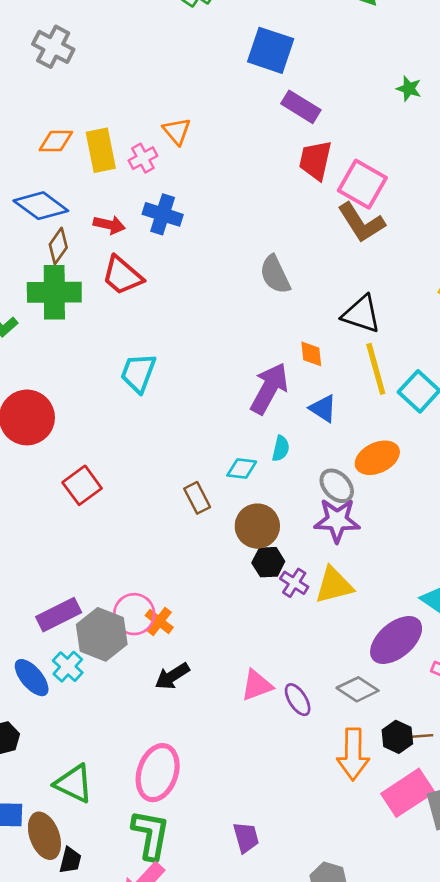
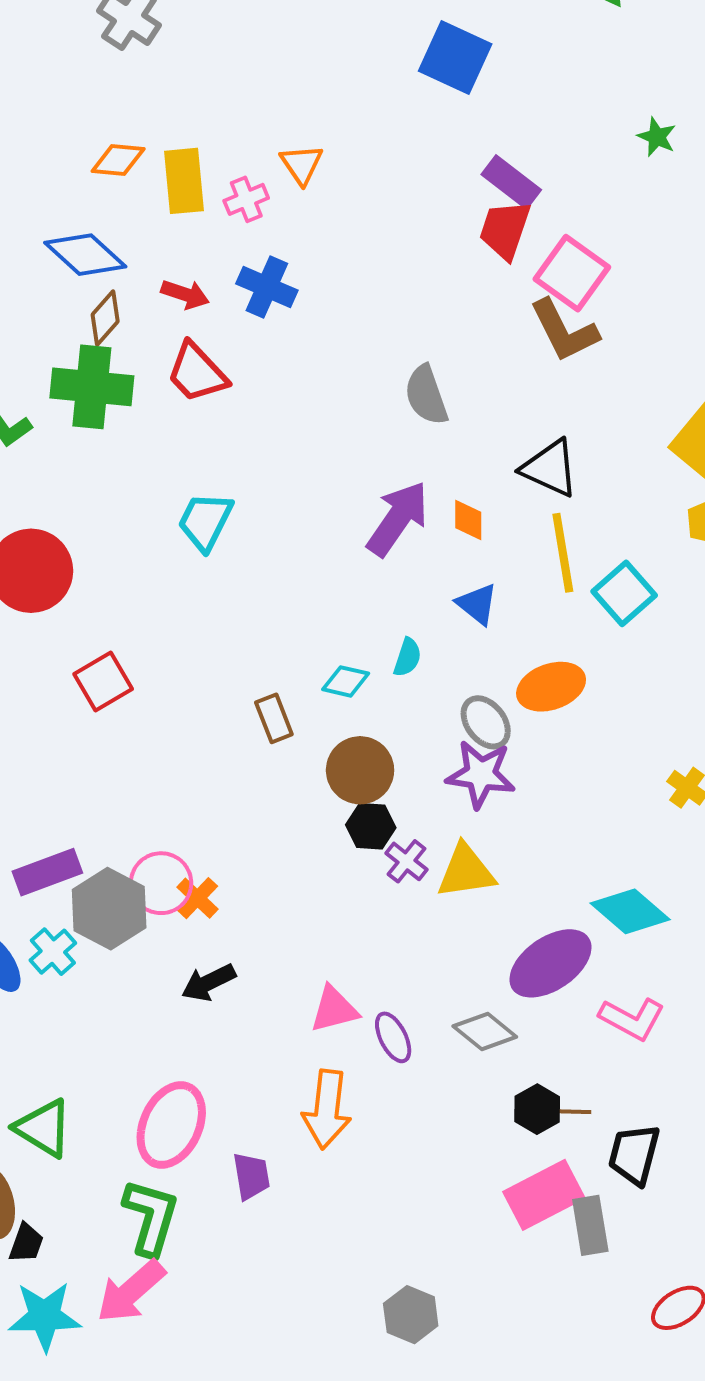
purple rectangle: (301, 107) -> (511, 182), moved
purple arrow: (269, 388) -> (398, 519), moved
orange arrow: (353, 754) -> (327, 1109), moved
purple trapezoid: (246, 837) -> (251, 1176), moved

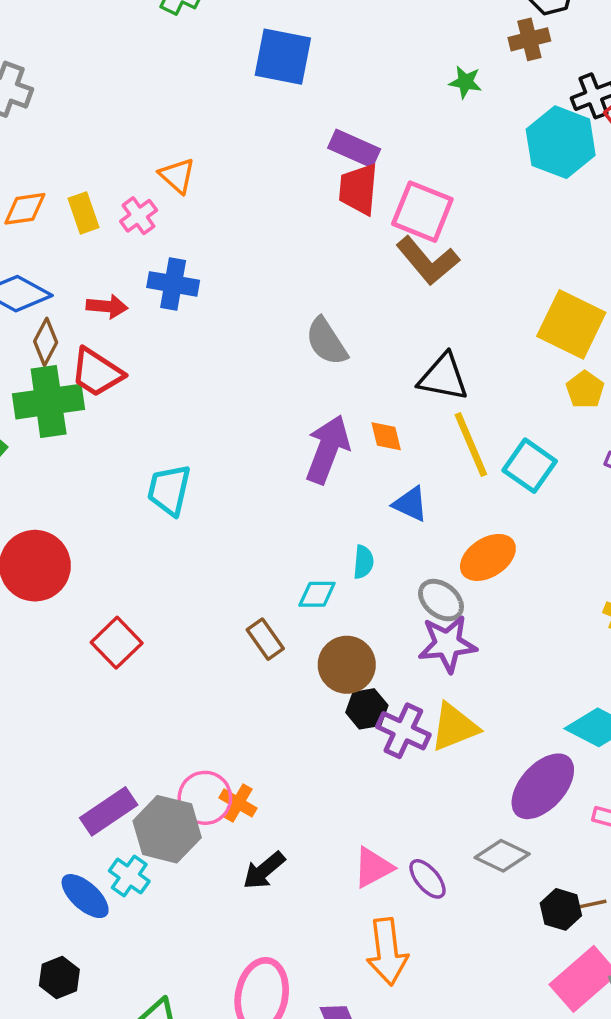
yellow rectangle: (184, 181) -> (83, 213), size x0.7
red trapezoid: (197, 373) -> (97, 372), moved
purple cross: (406, 861) -> (403, 731), size x1.4

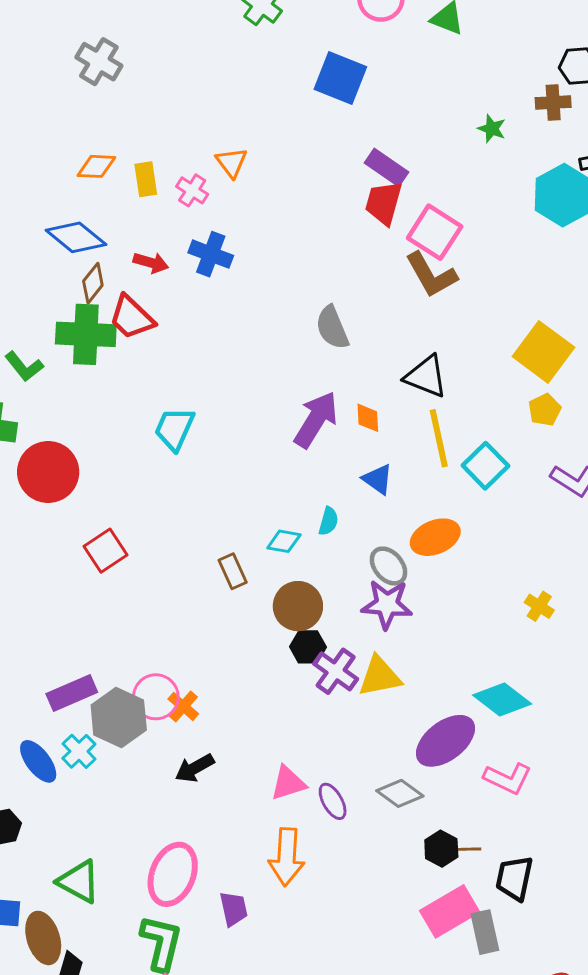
pink cross: (139, 216) -> (192, 190), turned -32

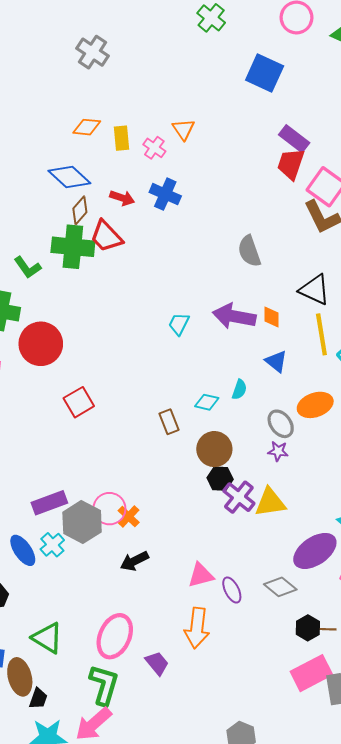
purple arrow: (316, 420) -> (234, 316), turned -114
cyan trapezoid: (174, 429) -> (179, 324), moved, size x0.7
purple star: (387, 604) -> (278, 451), size x0.6
purple trapezoid: (234, 909) -> (157, 663), turned -30

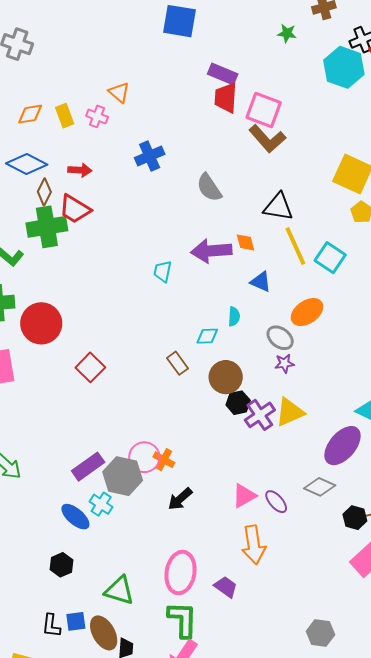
blue cross: (165, 194) -> (150, 156), moved, turned -32
purple cross: (239, 497) -> (260, 415), turned 32

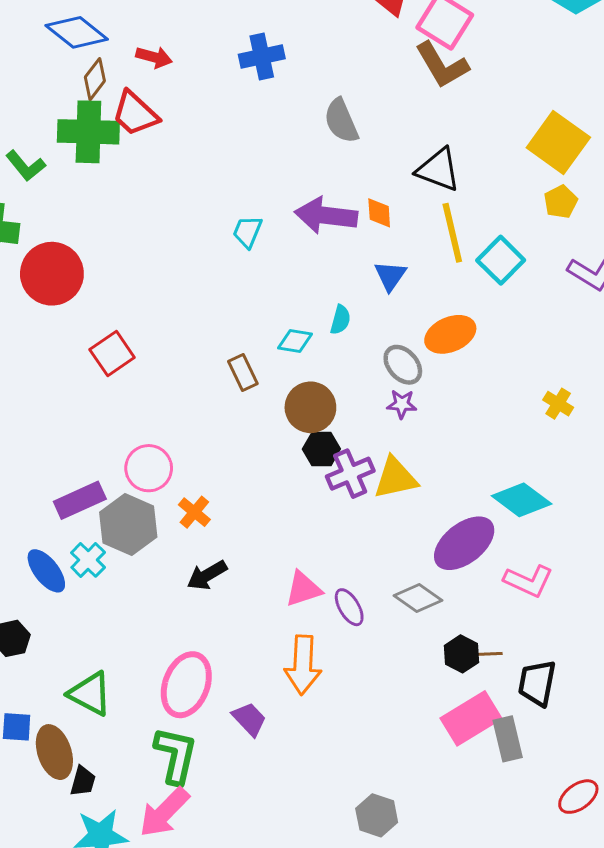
blue triangle: (261, 282) -> (390, 276), turned 30
pink circle: (144, 457) -> (149, 468), moved

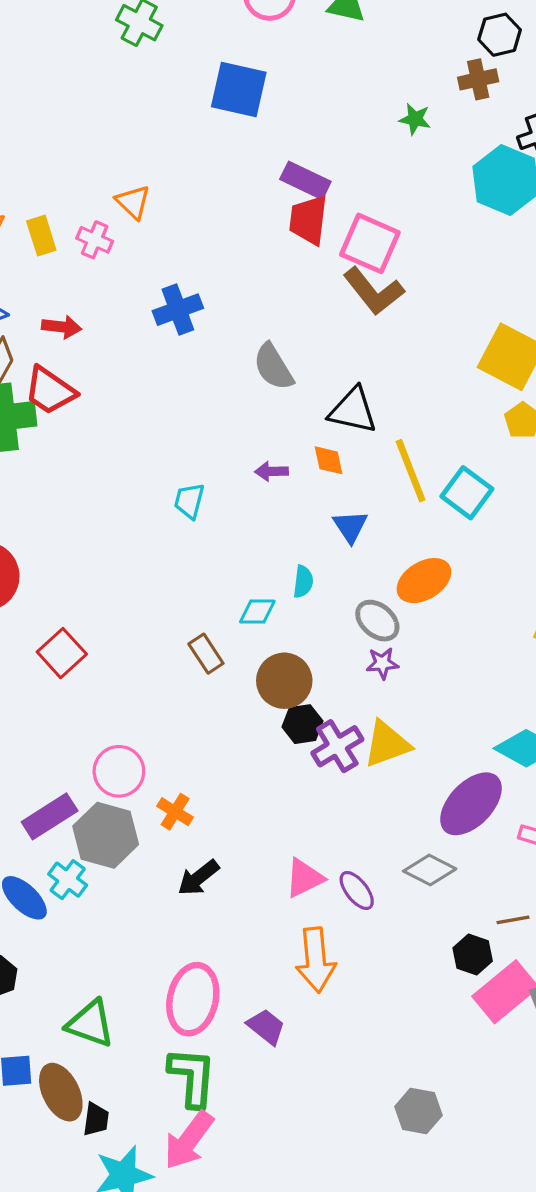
black triangle: (438, 170) -> (353, 410), moved
purple arrow: (326, 215) -> (271, 471), size x0.5
black hexagon: (462, 654) -> (473, 954), moved

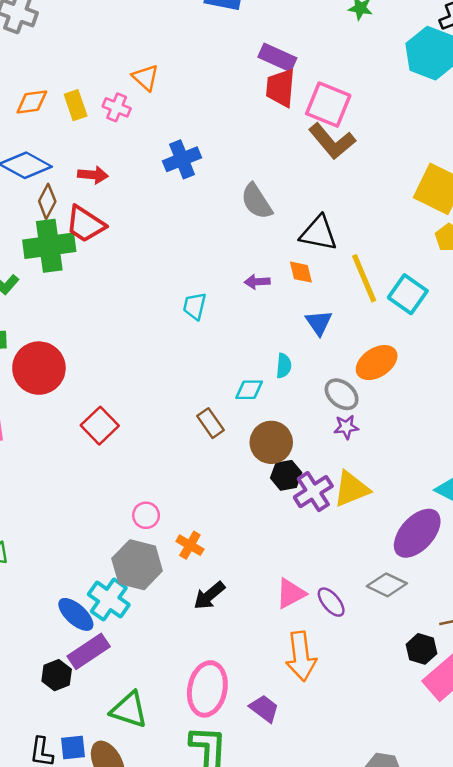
pink circle: (119, 771) -> (146, 515), size x0.7
purple rectangle: (50, 816) -> (89, 651), moved
cyan cross: (68, 880) -> (109, 600), size x1.4

